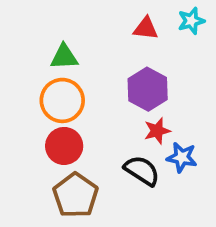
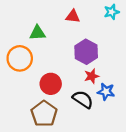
red triangle: (146, 28) -> (73, 16), moved
orange circle: (62, 100) -> (20, 58), moved
red circle: (64, 146) -> (51, 84), moved

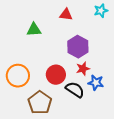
orange circle: (20, 58) -> (18, 76), moved
red circle: (51, 84) -> (56, 75), moved

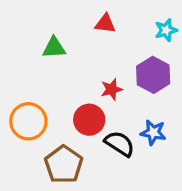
cyan star: (101, 11) -> (166, 30), moved
purple hexagon: (78, 47) -> (153, 75), moved
red star: (83, 69) -> (112, 89), moved

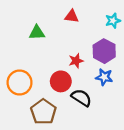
blue star: (153, 132) -> (104, 77), moved

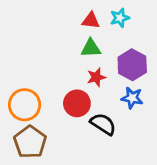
cyan star: (113, 21) -> (120, 18), moved
green triangle: (37, 33) -> (91, 48), moved
brown pentagon: (43, 112) -> (30, 142), moved

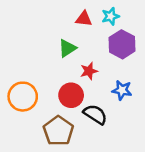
green triangle: (91, 48) -> (67, 48), moved, turned -30
purple hexagon: (132, 65) -> (122, 44), moved
brown pentagon: (30, 142) -> (58, 131), moved

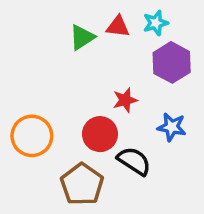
green triangle: (67, 48) -> (82, 37), moved

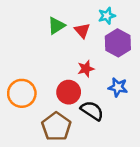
red triangle: (118, 27) -> (82, 31), moved, turned 42

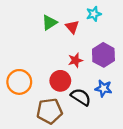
purple hexagon: (118, 43) -> (103, 55), moved
blue star: (118, 87) -> (103, 88), moved
brown pentagon: (56, 127) -> (49, 111), turned 30

